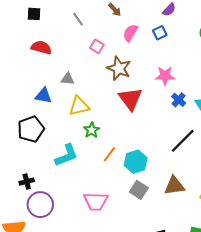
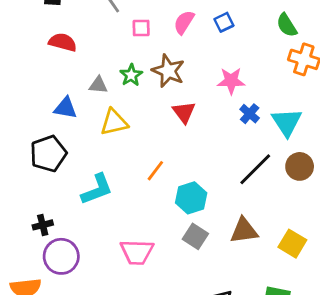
pink square: (97, 46) -> (141, 28), moved, turned -32
red triangle: (130, 99) -> (184, 112), size x0.7
green star: (92, 130) -> (131, 75), moved
orange line: (109, 154) -> (155, 171), moved

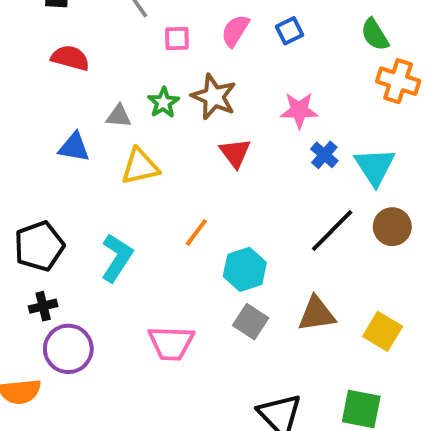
black pentagon: (48, 154) -> (39, 246), moved
cyan L-shape: (97, 189) -> (117, 258), turned -36

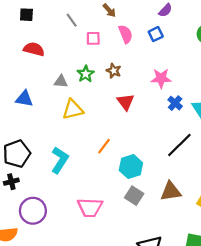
pink semicircle: (235, 31) -> (126, 34), turned 126
brown star: (214, 97) -> (114, 71), size x0.6
blue triangle: (74, 147) -> (24, 99), moved
black cross: (43, 306) -> (11, 182), moved

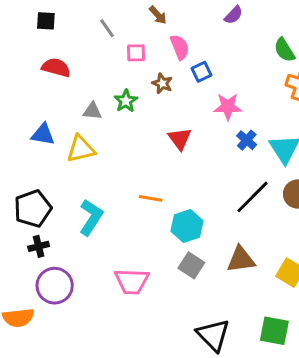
blue square: (156, 34) -> (202, 72), moved
brown star: (114, 71) -> (162, 83), moved
yellow triangle: (73, 109) -> (81, 149), moved
orange line: (104, 146) -> (151, 198), turned 63
black cross: (11, 182) -> (39, 246), moved

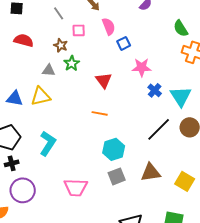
brown star: (162, 83) -> (61, 45), moved
blue triangle: (43, 134) -> (15, 98), moved
red triangle: (180, 139) -> (104, 80), moved
orange line: (151, 198) -> (100, 113), moved
gray square: (191, 265) -> (117, 176), turned 36

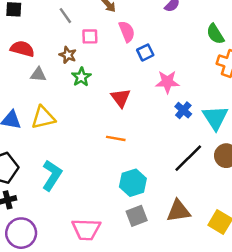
gray triangle: (49, 70) -> (38, 75), moved

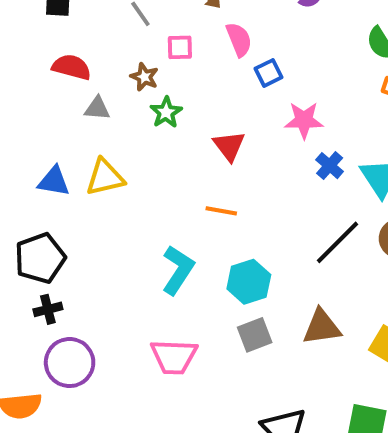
cyan L-shape: (52, 175) -> (178, 270), moved

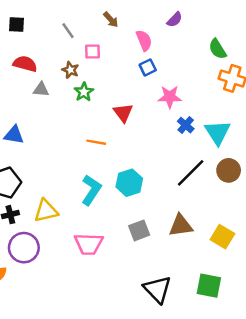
pink semicircle: (239, 40) -> (144, 40), moved
yellow triangle: (105, 177) -> (46, 211), moved
orange line: (221, 211) -> (96, 142), moved
cyan hexagon: (249, 282) -> (129, 183), moved

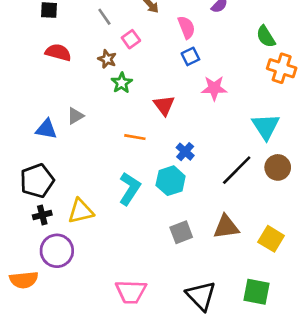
pink square: (92, 51) -> (131, 39), turned -35
gray triangle: (41, 89) -> (75, 116), moved, turned -35
blue cross: (186, 125) -> (185, 152), moved
pink trapezoid: (89, 244) -> (131, 292), moved

